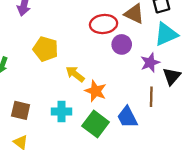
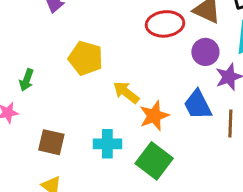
purple circle: (122, 44) -> (205, 52), moved
orange star: (96, 91) -> (154, 116), turned 30
blue trapezoid: (127, 117) -> (198, 105), moved

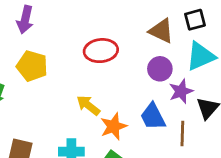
red ellipse: (165, 24) -> (101, 51), moved
yellow pentagon: (86, 58) -> (32, 66), moved

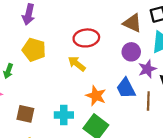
yellow arrow: (88, 105) -> (77, 64), moved
orange star: (114, 126) -> (96, 96), turned -30

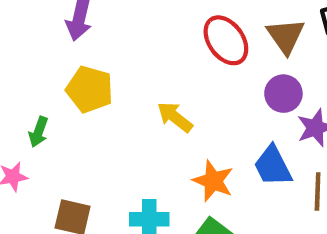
brown triangle: (132, 23) -> (286, 36), turned 30
red ellipse: (86, 38) -> (226, 40), moved, turned 60

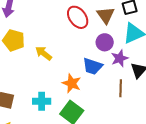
yellow arrow: (175, 117) -> (44, 53), moved
blue trapezoid: (273, 166) -> (93, 66), moved, turned -45

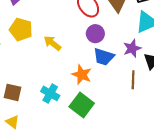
purple circle: (105, 42) -> (95, 34), moved
cyan cross: (42, 101) -> (50, 93), turned 30

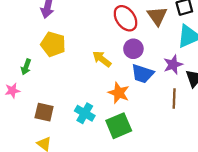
yellow arrow: (52, 43) -> (102, 59), moved
green square: (82, 105) -> (119, 126), turned 30

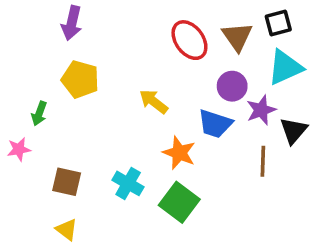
purple circle: (133, 49) -> (232, 86), moved
green square: (119, 126) -> (179, 202), turned -30

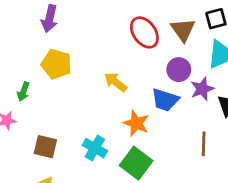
brown line: (263, 161) -> (204, 144), moved

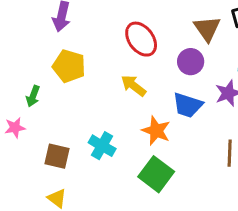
red ellipse: (144, 32) -> (141, 39), moved
purple circle: (179, 70) -> (191, 62), moved
cyan cross: (95, 148) -> (102, 146), moved

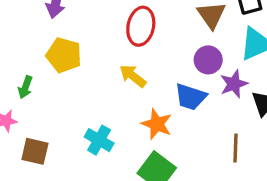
red ellipse: (141, 39) -> (141, 26), turned 48
purple circle: (191, 62) -> (208, 60), moved
brown square: (57, 156) -> (35, 151), moved

